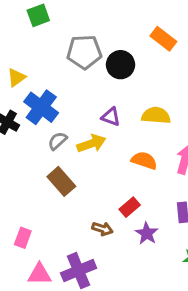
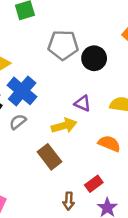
gray semicircle: (57, 141) -> (18, 122), moved
brown rectangle: (61, 181) -> (50, 157), moved
brown arrow: (102, 229) -> (69, 201), turned 72

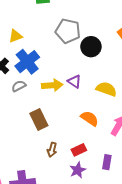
yellow arrow: (64, 126) -> (52, 85), moved
red rectangle: (94, 184) -> (79, 150), moved
brown arrow: (69, 201) -> (52, 150), moved

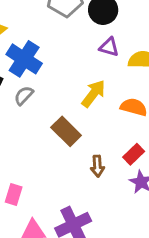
purple triangle: (74, 81) -> (109, 47), moved
yellow arrow: (52, 85) -> (94, 94), moved, turned -30

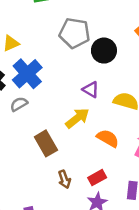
purple triangle: (109, 47) -> (91, 90), moved
brown arrow: (97, 166) -> (64, 179), turned -30

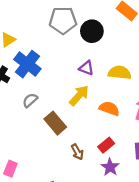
gray semicircle: (19, 104) -> (30, 100), moved

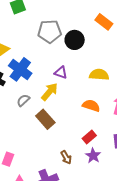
purple triangle: (86, 68) -> (61, 72), moved
yellow arrow: (79, 96) -> (50, 92), moved
brown arrow: (77, 152) -> (66, 157), moved

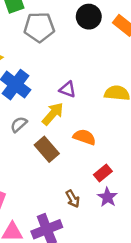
gray pentagon: (50, 31) -> (39, 27), moved
black circle: (75, 40) -> (89, 17), moved
orange semicircle: (91, 106) -> (84, 137), moved

